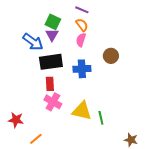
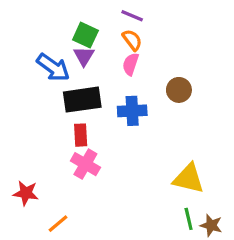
yellow triangle: (82, 111) -> (189, 179), moved
green line: (101, 118) -> (189, 219), moved

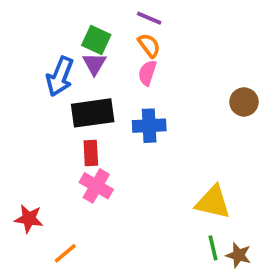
blue arrow: (53, 67) -> (60, 76), turned 76
brown circle: (179, 90) -> (244, 102), moved

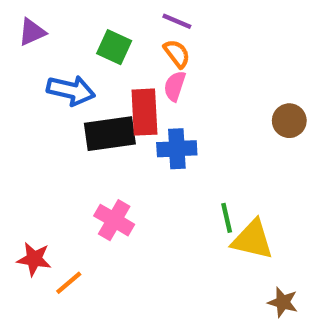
purple triangle: (94, 64) -> (32, 32), moved, turned 35
blue arrow: (60, 76) -> (71, 90), turned -99
red rectangle: (91, 153) -> (144, 112), moved, size x1.5
green line: (213, 248) -> (227, 218), moved
orange line: (65, 253) -> (69, 283), moved

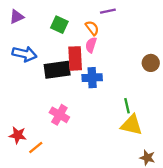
purple line: (177, 21) -> (108, 11), moved, turned -35
blue arrow: (71, 90) -> (24, 54), moved
green line: (227, 218) -> (127, 106), moved

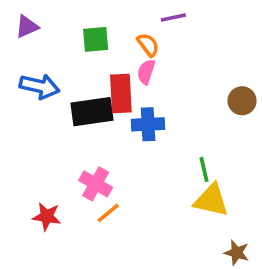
green square: (59, 25) -> (96, 39), turned -30
red star: (18, 135) -> (47, 216), moved
orange line: (36, 148) -> (108, 213), moved

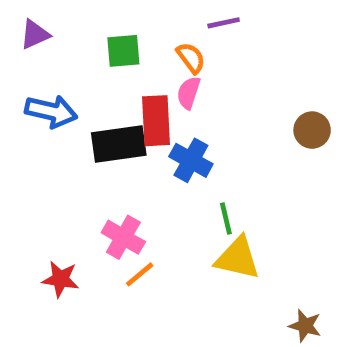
blue cross: (148, 124) -> (191, 160), turned 32
green line: (204, 169) -> (226, 219), moved
yellow triangle: (211, 200) -> (238, 258), moved

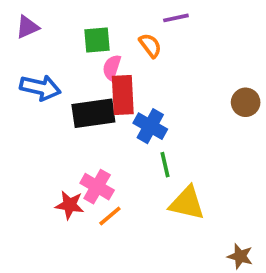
pink semicircle: (189, 93) -> (112, 67), moved
green line: (226, 219) -> (165, 165), moved
red star: (60, 279) -> (70, 205), moved

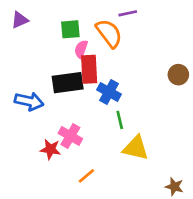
orange semicircle: (150, 45) -> (109, 33), size x1.6
blue arrow: (40, 88) -> (29, 101), moved
orange line: (110, 216) -> (86, 176), moved

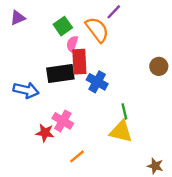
purple line: (128, 13) -> (114, 12), turned -35
green square: (70, 29) -> (63, 26), turned -30
green line: (120, 120) -> (124, 111), moved

